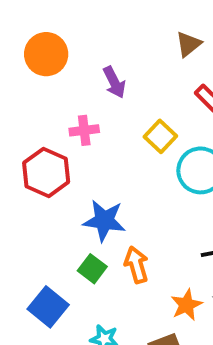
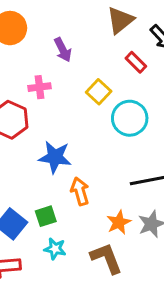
brown triangle: (188, 44) -> (120, 20), size x1.4
green square: (92, 269) -> (46, 216), moved, turned 35

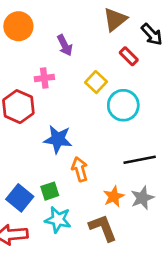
cyan star: (55, 249) -> (58, 220), size x1.4

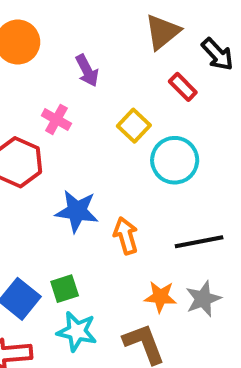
pink cross: (44, 78) -> (56, 119), turned 36
orange arrow: (80, 169) -> (126, 236), moved
orange star: (114, 196) -> (160, 297), turned 30

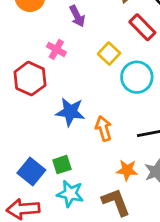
red rectangle: (183, 87) -> (142, 27), size x1.4

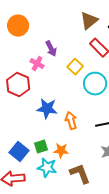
purple arrow: (77, 16) -> (51, 49), moved
orange star: (127, 170) -> (61, 151), moved

